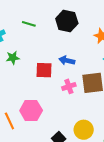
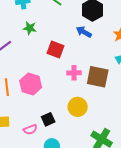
blue arrow: (67, 60) -> (84, 32), moved
yellow circle: (84, 130) -> (78, 107), moved

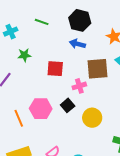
brown square: (98, 77) -> (97, 69), moved
black square: (48, 119) -> (68, 105), moved

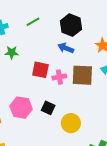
green line: (42, 22) -> (33, 22), turned -56
pink cross: (79, 86) -> (59, 77), moved
black square: (68, 105) -> (48, 108), turned -32

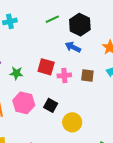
green line: (33, 22) -> (52, 19), moved
green star: (12, 52) -> (16, 73), moved
brown square: (82, 75) -> (87, 76), size x0.6

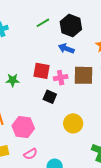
brown square: (87, 76) -> (84, 75), size x1.5
pink hexagon: (24, 103) -> (23, 127), moved
black square: (51, 105) -> (50, 97), moved

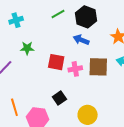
green star: (13, 80) -> (27, 48), moved
black square: (50, 97) -> (59, 98), moved, turned 32

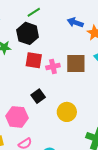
black hexagon: (86, 17) -> (28, 33), moved
blue arrow: (81, 40) -> (75, 23), moved

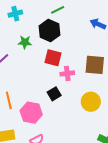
pink cross: (53, 66) -> (67, 73), moved
yellow circle: (67, 112) -> (91, 102), moved

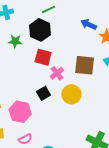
pink cross: (67, 73) -> (57, 73), turned -32
yellow circle: (91, 102) -> (71, 94), moved

